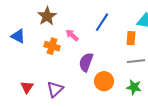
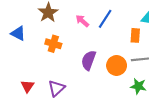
pink arrow: (72, 35) -> (82, 21), moved
orange circle: (104, 81) -> (117, 65), moved

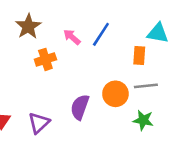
orange cross: (53, 44) -> (45, 59), moved, turned -35
purple semicircle: (89, 60) -> (80, 107), moved

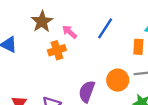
pink arrow: (72, 37) -> (70, 32), moved

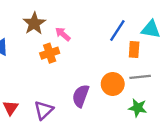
blue line: (105, 28) -> (117, 31), moved

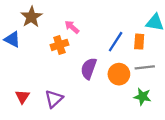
brown star: (34, 23) -> (31, 17), moved
blue line: (117, 31) -> (116, 42), moved
purple semicircle: (81, 96) -> (89, 68), moved

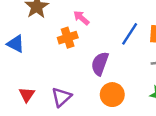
blue triangle: (12, 39) -> (16, 44), moved
orange circle: (119, 74) -> (112, 95), moved

